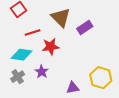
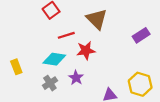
purple rectangle: (85, 28) -> (141, 35), moved

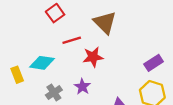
purple rectangle: (141, 35) -> (154, 63), moved
cyan diamond: (54, 59) -> (42, 63), moved

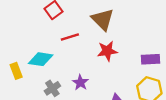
red star: (93, 57) -> (107, 51), moved
purple rectangle: (154, 63) -> (151, 59), turned 30

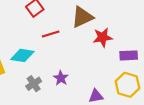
brown triangle: (103, 19) -> (82, 17), turned 50
red star: (107, 51) -> (103, 37), moved

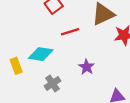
purple star: (61, 78) -> (87, 67), moved

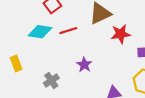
cyan diamond: (41, 54) -> (40, 32), moved

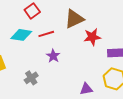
purple star: (84, 65) -> (53, 56), moved

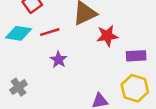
gray cross: (31, 78) -> (19, 87), moved

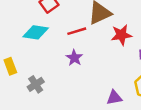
red line: (50, 32) -> (77, 31), moved

